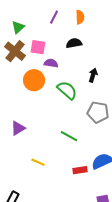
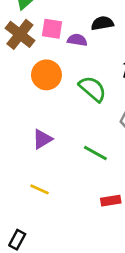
purple semicircle: (51, 63) -> (77, 40), moved
purple triangle: (18, 128) -> (42, 139), moved
yellow line: (38, 162) -> (40, 189), moved

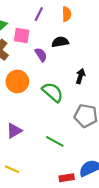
pink square: (52, 29) -> (22, 35), moved
purple semicircle: (77, 40) -> (41, 55), turned 48

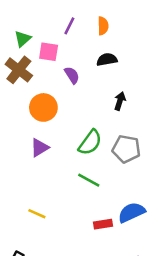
black semicircle: (60, 42) -> (107, 60), moved
green semicircle: (53, 92) -> (90, 142), moved, turned 85
purple triangle: (14, 131) -> (40, 148), moved

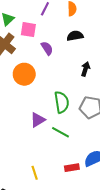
green semicircle: (90, 142) -> (62, 102), turned -45
purple triangle: (40, 148) -> (38, 120), moved
yellow line: (37, 214) -> (35, 173), moved, turned 48

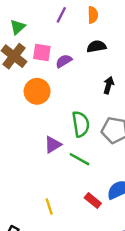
pink square: (28, 30) -> (42, 52), moved
purple semicircle: (47, 48) -> (64, 61), turned -88
red rectangle: (72, 168) -> (93, 200), turned 48

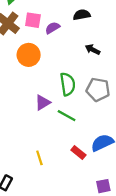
black arrow: (109, 85) -> (93, 49), turned -80

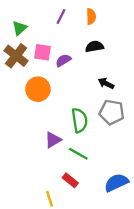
gray pentagon: (98, 90) -> (112, 112), moved
red rectangle: (78, 152) -> (70, 180), moved

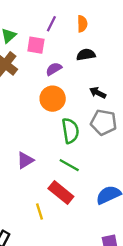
pink square: (43, 52) -> (36, 45), moved
orange circle: (38, 89) -> (53, 99), moved
purple triangle: (53, 140) -> (25, 160), moved
red rectangle: (70, 180) -> (61, 192), size x1.5

